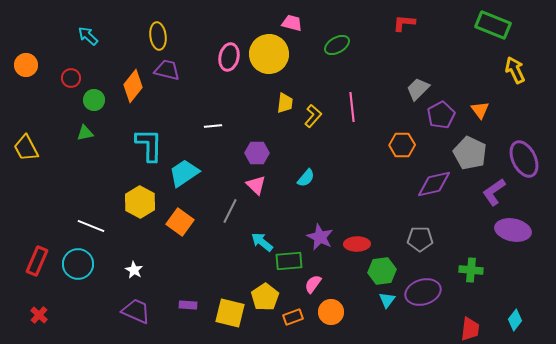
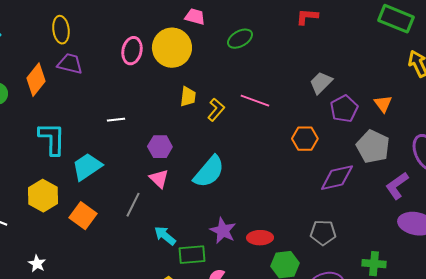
pink line: (352, 107) -> (255, 101), turned -64
cyan semicircle: (306, 178) -> (209, 172), size x1.8

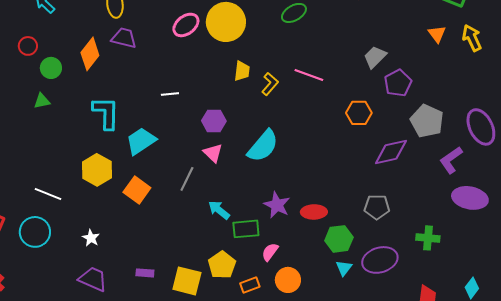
pink ellipse: (132, 51) -> (186, 25), turned 40
orange triangle: (383, 104) -> (437, 34), moved

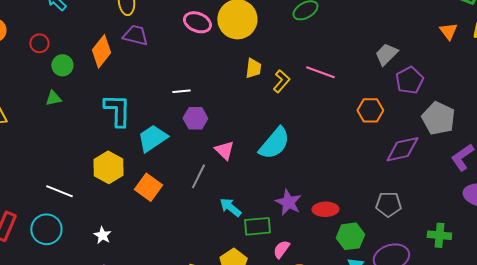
pink ellipse: (186, 25) -> (197, 22), turned 60
purple hexagon: (214, 121) -> (195, 118), moved

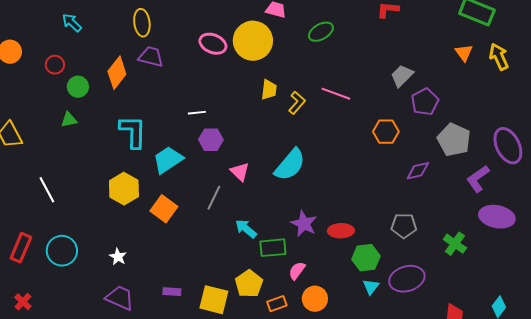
purple diamond: (402, 149) -> (418, 171), size x0.7
white line: (59, 191) -> (47, 190), moved, turned 40
green cross: (439, 235) -> (455, 244), moved, turned 30

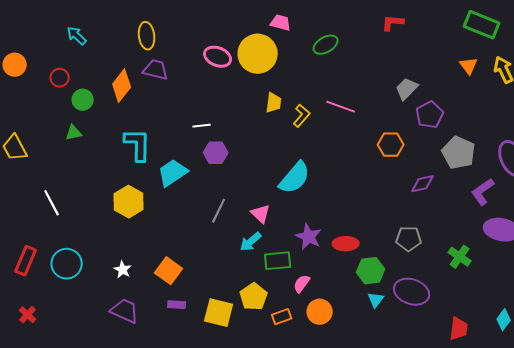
pink triangle: (240, 172) -> (261, 214), moved
orange square: (164, 209) -> (169, 271), moved
cyan arrow: (246, 229) -> (251, 242), turned -80
purple ellipse: (407, 279) -> (412, 292), turned 36

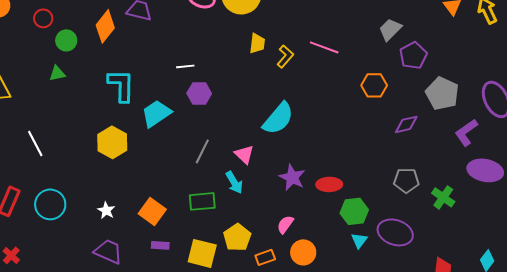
gray pentagon: (409, 239) -> (406, 180), moved
cyan arrow: (251, 242) -> (234, 182), turned -80
green rectangle: (278, 261) -> (202, 201), moved

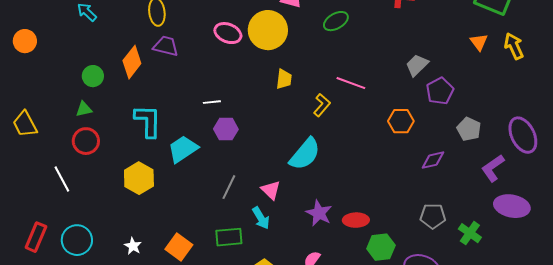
red circle: (43, 18) -> (86, 141), moved, size x1.4
yellow L-shape: (285, 56) -> (322, 105), moved
gray pentagon: (442, 93) -> (469, 129), size x0.7

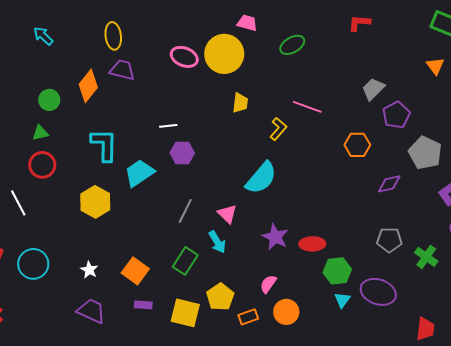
gray pentagon: (469, 129) -> (425, 153), size x1.4
green rectangle: (229, 237) -> (185, 261), turned -52

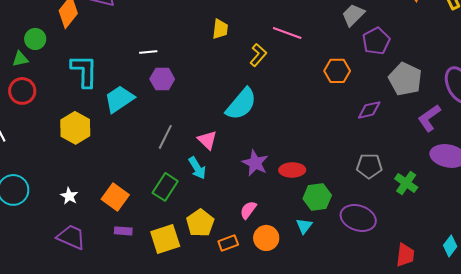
green circle: (49, 100) -> (35, 39), moved
cyan triangle: (342, 300) -> (304, 226), moved
yellow square: (185, 313) -> (165, 239), turned -32

